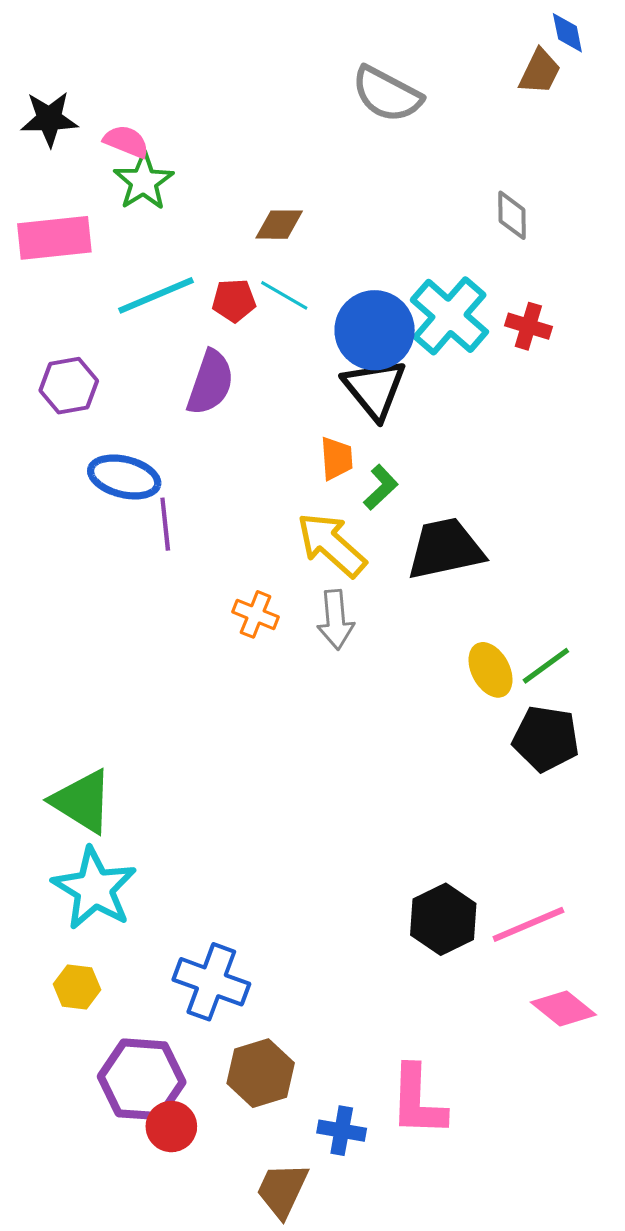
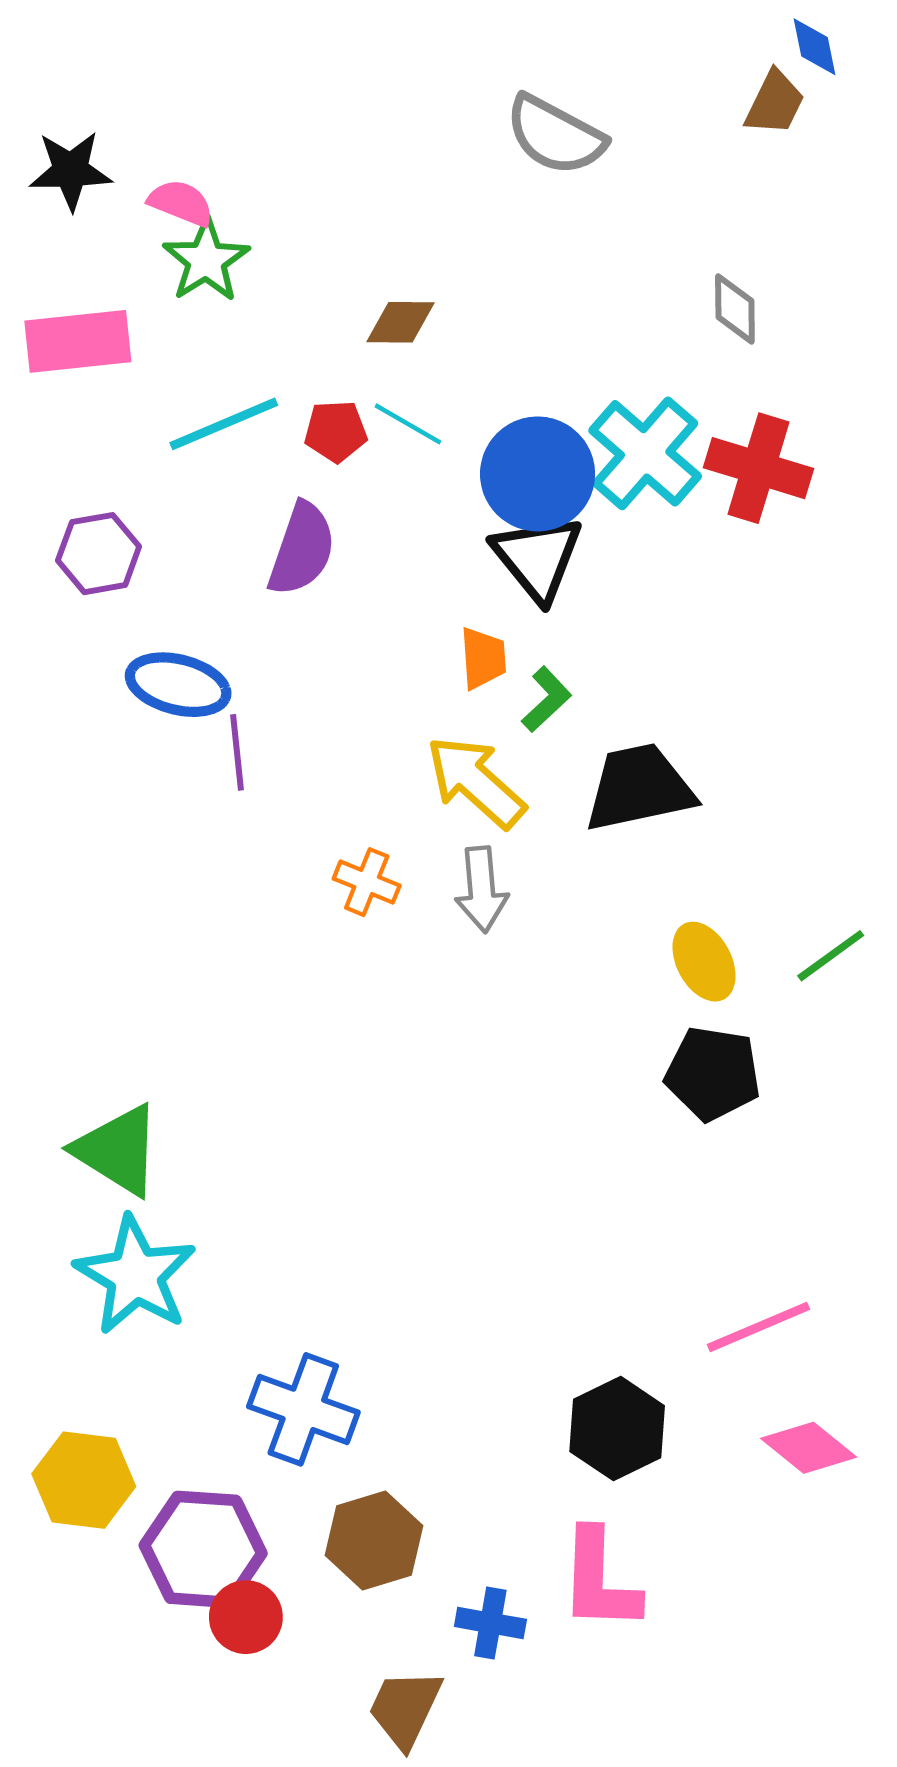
red cross: (528, 326) -> (759, 468), size x1.6
green line: (546, 666) -> (831, 956), moved
black pentagon: (546, 739) -> (713, 1074), moved
black hexagon: (443, 919) -> (617, 1429), moved
yellow hexagon: (77, 987) -> (84, 1480), moved, size x1.5

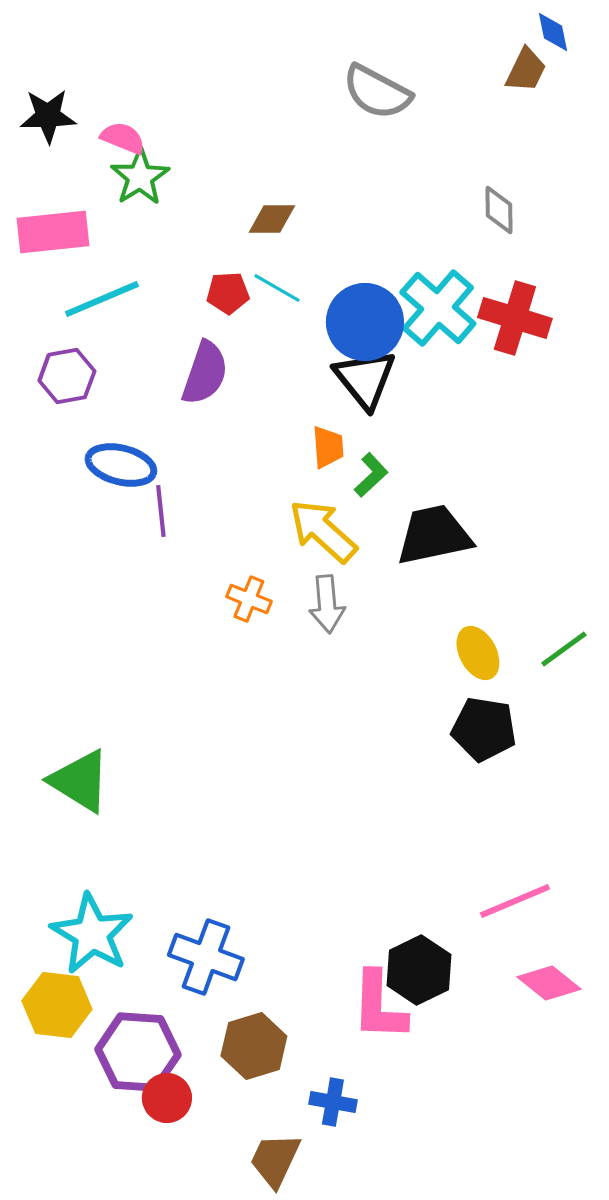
cyan line: (224, 424) -> (102, 299), moved
cyan star: (135, 1275) -> (92, 934), moved
pink L-shape: (599, 1580) -> (379, 1006), moved

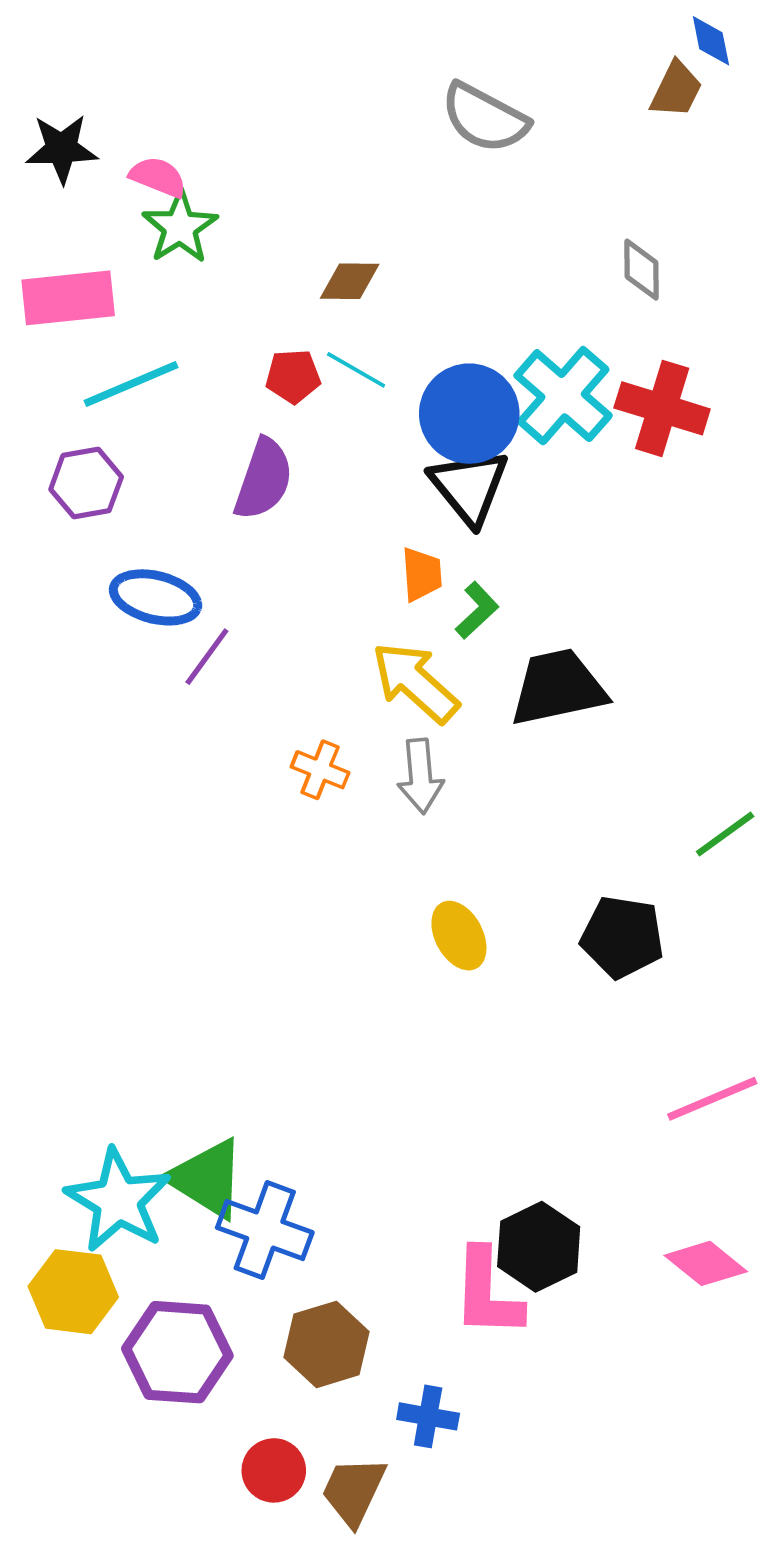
purple line: (161, 511) -> (207, 657), turned 42
yellow ellipse: (478, 653) -> (459, 936), moved
green triangle: (80, 781) -> (207, 1179), moved
pink line: (515, 901) -> (712, 1099), moved
red circle: (167, 1098) -> (274, 1470), moved

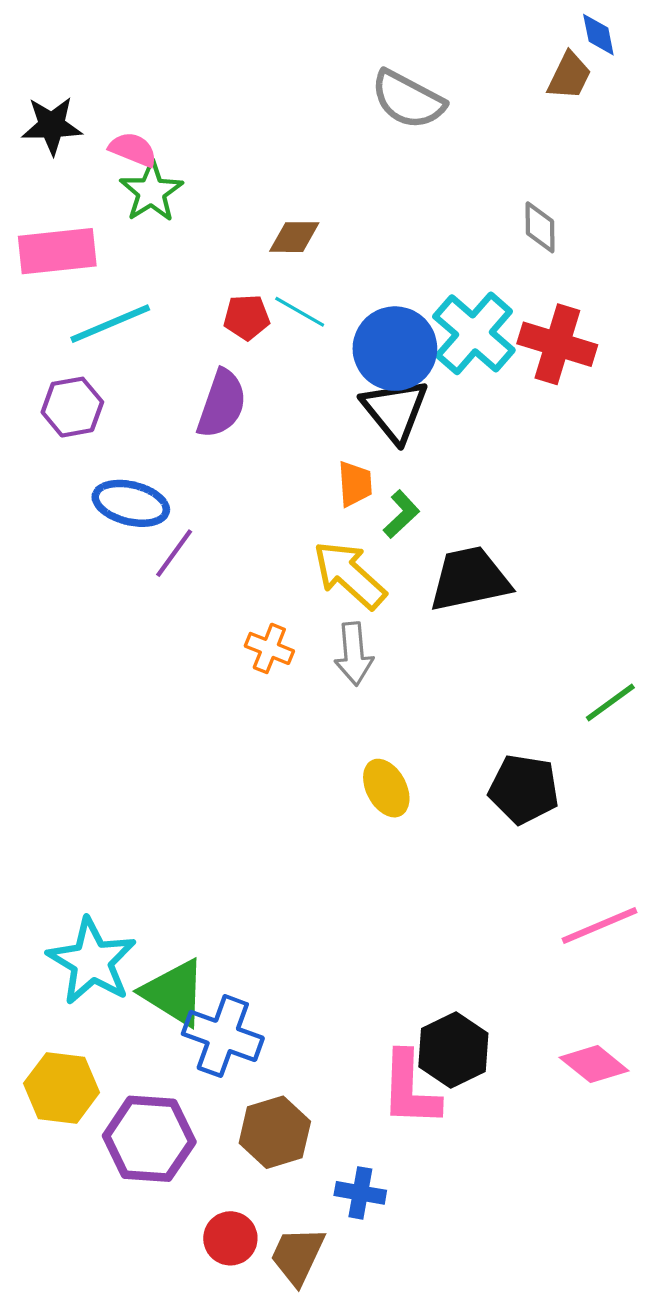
cyan star: (118, 1200) -> (92, 961), moved

